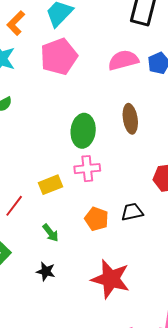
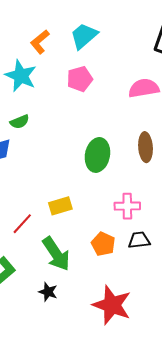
pink pentagon: (59, 57) -> (80, 79), size x0.7
pink cross: (87, 169) -> (127, 206), moved
green arrow: (51, 233) -> (56, 254), size x1.8

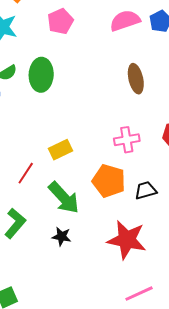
green ellipse: (97, 155) -> (41, 75), moved
black trapezoid: (139, 240) -> (146, 190), moved
orange pentagon: (103, 244) -> (109, 181), size x1.4

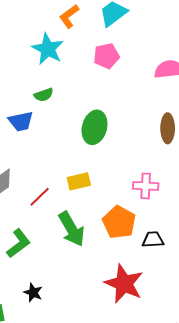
green ellipse: (41, 75) -> (95, 127), moved
black star: (62, 237) -> (33, 293), moved

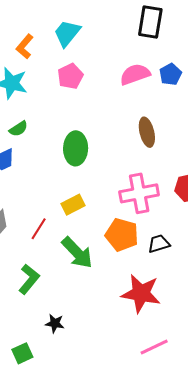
pink cross: (146, 186) -> (139, 193), size x1.5

